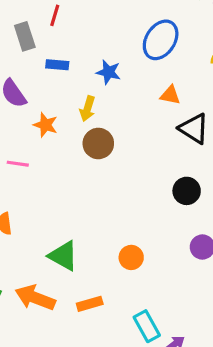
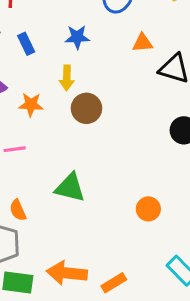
blue rectangle: (57, 65) -> (26, 44), turned 75
green triangle: (63, 256) -> (70, 188), moved
orange rectangle: (90, 304) -> (114, 283), moved

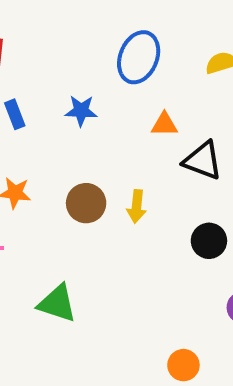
yellow arrow: (67, 78) -> (137, 206), moved
orange circle: (148, 209) -> (183, 365), moved

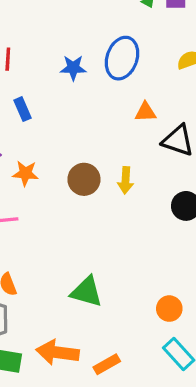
blue star: (81, 111) -> (73, 68), moved
green triangle: (57, 303) -> (87, 292), moved

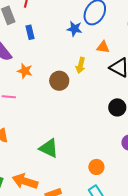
blue star: (73, 68) -> (74, 29), moved
yellow arrow: (125, 180) -> (81, 65), moved

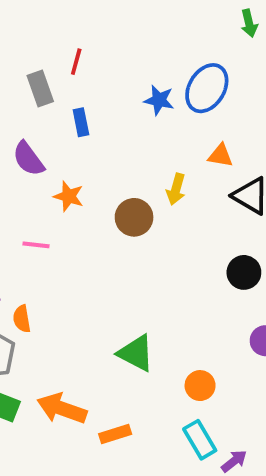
blue star: (74, 29) -> (159, 100), moved
green triangle: (49, 148) -> (136, 353), moved

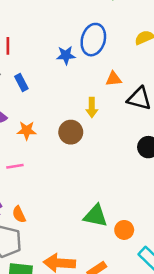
orange circle: (200, 386) -> (124, 230), moved

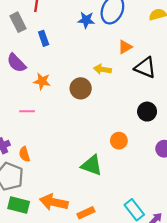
orange triangle: (113, 79) -> (125, 47), turned -32
yellow arrow: (92, 107) -> (102, 69), turned 91
orange circle: (124, 230) -> (119, 141), moved

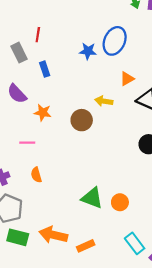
orange circle: (119, 141) -> (120, 202), moved
orange semicircle: (24, 154) -> (36, 175), moved

